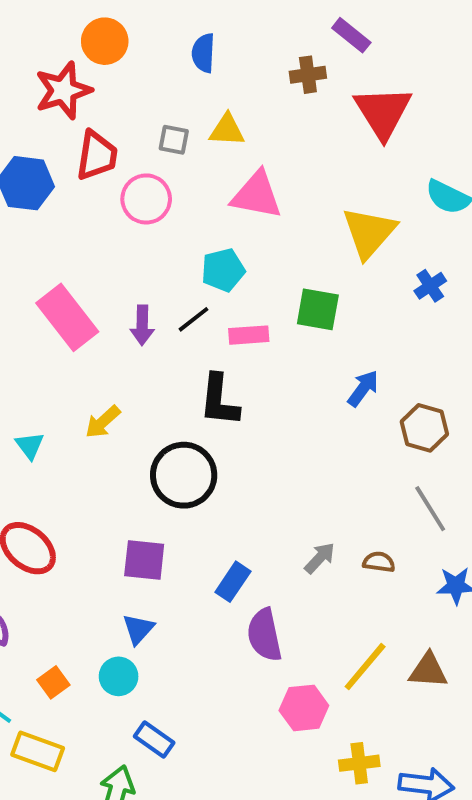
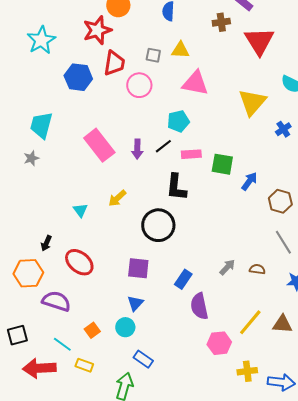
green square: (318, 309) -> (222, 164), moved
yellow rectangle: (38, 751) -> (84, 365), size x0.7

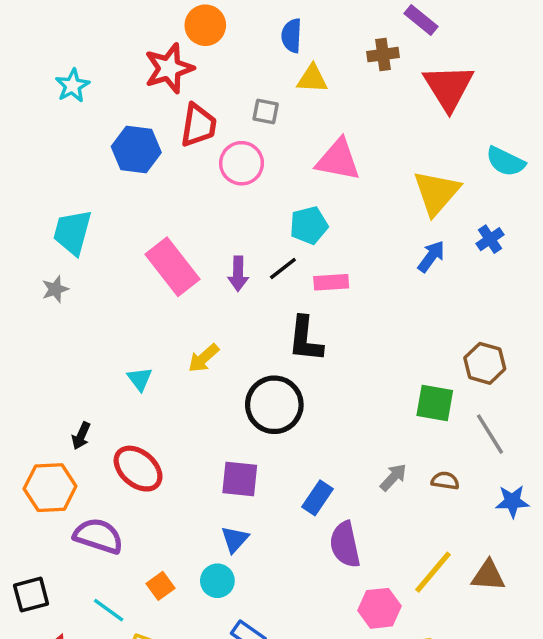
cyan star: (41, 40) -> (72, 86), size x0.7
yellow triangle: (180, 50) -> (312, 79), moved
green square: (222, 164) -> (435, 403), moved
blue arrow: (249, 181) -> (431, 256), moved

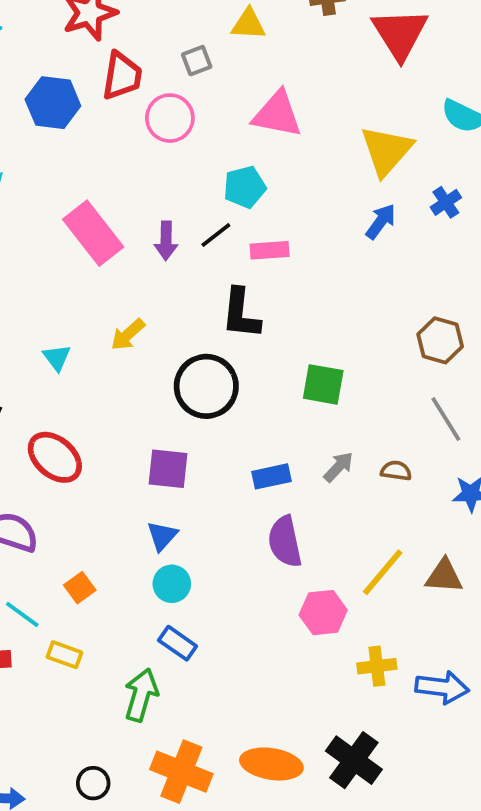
gray square: (266, 111) -> (197, 61), turned -32
green square: (435, 403) -> (323, 384), moved
blue rectangle: (317, 498) -> (271, 476), moved, turned 44
cyan circle: (217, 581) -> (172, 584), moved

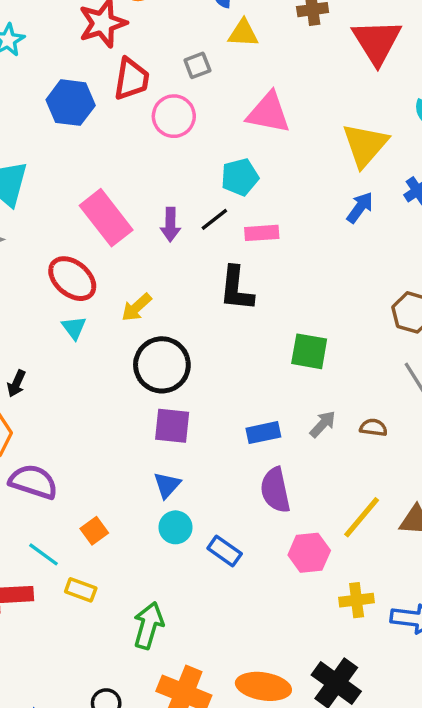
black circle: (206, 386) -> (162, 365), moved
red ellipse: (55, 457) -> (72, 279), moved
blue rectangle: (178, 643) -> (225, 551), moved

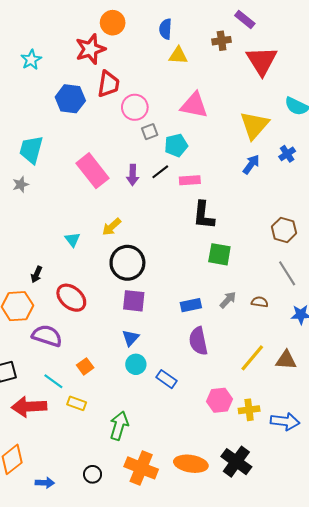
gray square: (197, 65) -> (150, 132), moved
red ellipse: (72, 279) -> (71, 298), moved
black L-shape: (236, 289) -> (204, 215), moved
pink hexagon: (309, 553) -> (219, 400), moved

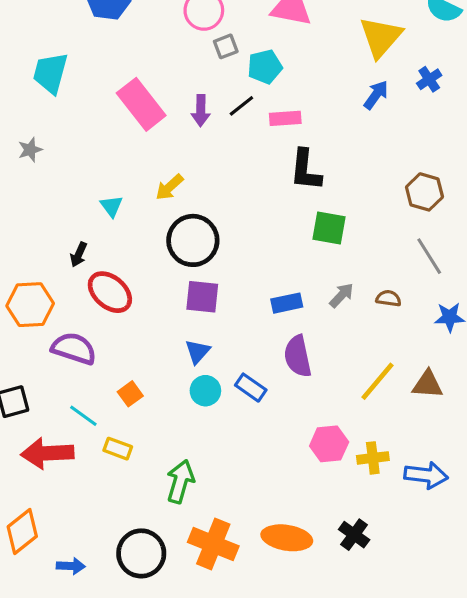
gray star: (21, 184) -> (30, 150), moved
black arrow: (36, 274) -> (79, 255), moved
blue rectangle: (167, 379) -> (251, 388), moved
black cross: (236, 462) -> (354, 535), size x0.7
black circle: (93, 474) -> (141, 553), size x1.8

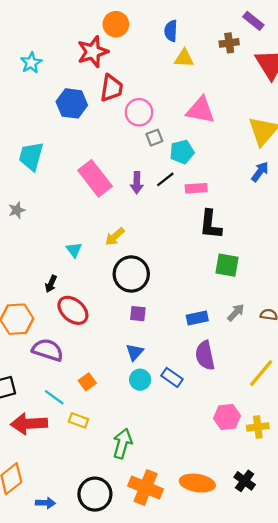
purple square: (202, 297) -> (138, 314), size x0.7

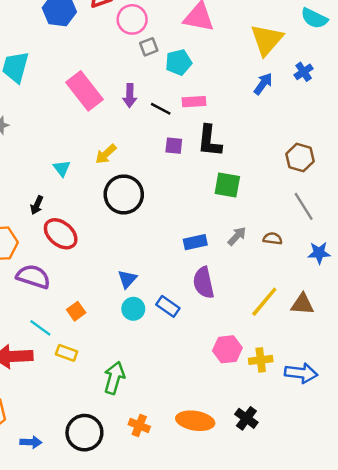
black line: (165, 179) -> (161, 109), moved, turned 66
purple square: (138, 314) -> (174, 146), moved
orange cross: (146, 487) -> (139, 425), size x0.6

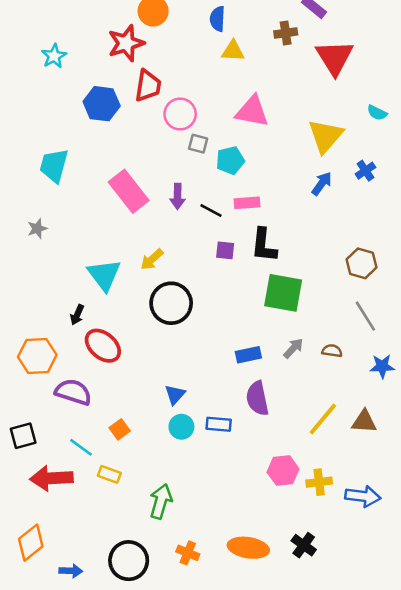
cyan semicircle: (314, 18) -> (377, 113), size x0.7
gray square: (149, 47) -> (198, 144), turned 36
cyan triangle: (62, 168) -> (104, 275), size x1.8
green square: (227, 185) -> (283, 293), size x1.4
blue rectangle: (168, 306) -> (219, 424), turned -30

